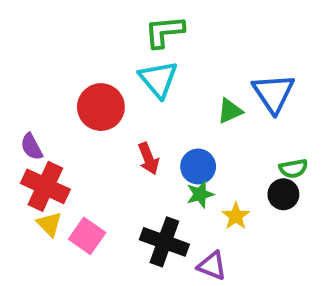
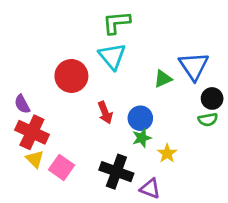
black circle: (283, 194) -> (212, 98), moved

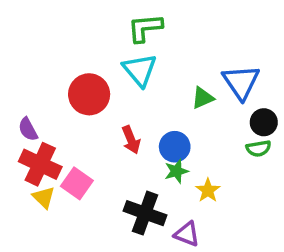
pink square: (62, 167) -> (77, 183), moved

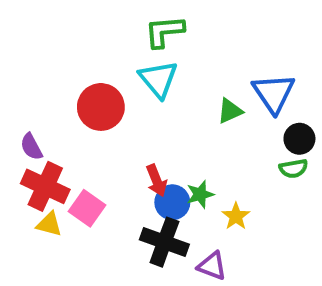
red arrow: (131, 140) -> (156, 180), moved
blue circle: (175, 147) -> (172, 202), moved
yellow triangle: (44, 197) -> (49, 224), turned -30

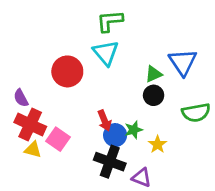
black circle: (299, 139) -> (154, 95), moved
green semicircle: (293, 169) -> (196, 113), size x1.5

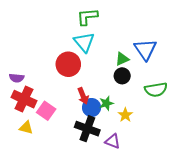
red circle: (67, 71) -> (68, 64), moved
purple semicircle: (21, 98) -> (17, 78), turned -56
yellow triangle: (33, 150) -> (26, 128), moved

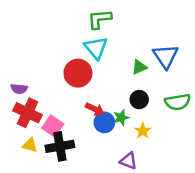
black circle: (122, 76) -> (139, 100), moved
red arrow: (83, 96) -> (95, 109), turned -42
black cross: (87, 129) -> (60, 146), moved, turned -30

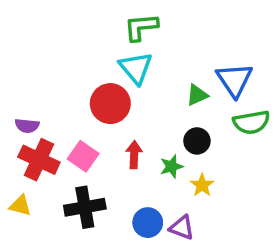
green semicircle: (178, 102) -> (251, 122), moved
red arrow: (95, 109) -> (134, 155), turned -114
blue circle: (104, 122) -> (148, 223), moved
pink square: (53, 126) -> (83, 156), moved
yellow triangle: (30, 145) -> (20, 206), moved

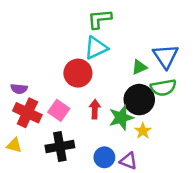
cyan triangle: (136, 68) -> (96, 48), turned 45
green semicircle: (251, 122) -> (163, 88), moved
black circle: (197, 141) -> (139, 100), size x1.6
green star: (171, 166) -> (121, 118), size x1.5

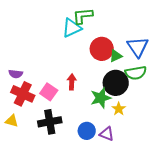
cyan triangle: (96, 48) -> (72, 28), moved
red circle: (78, 73) -> (102, 49), moved
red arrow: (95, 109) -> (72, 82), moved

